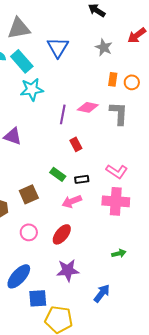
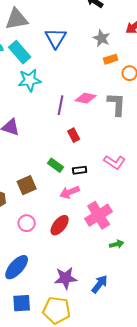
orange rectangle: (113, 79) -> (111, 59), moved, turned 64
pink cross: (116, 201) -> (99, 215), moved, turned -36
purple star: (68, 270) -> (66, 278), moved
blue square: (38, 298) -> (22, 303), moved

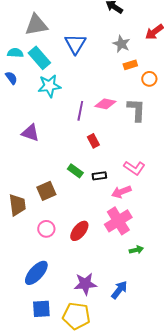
pink arrow: (70, 192) -> (121, 192), moved

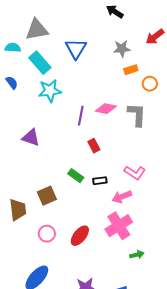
gray star: (121, 44) -> (122, 49), turned -30
cyan semicircle: (15, 53) -> (13, 48), moved

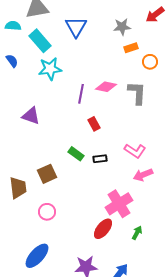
pink arrow: (122, 197) -> (143, 175), moved
red ellipse: (80, 236) -> (103, 229), moved
green arrow: (137, 255) -> (137, 233), turned -48

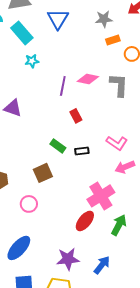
cyan star: (50, 69) -> (32, 61), size x0.6
brown square: (47, 174) -> (43, 173), moved
green arrow: (137, 233) -> (119, 225), size x1.5

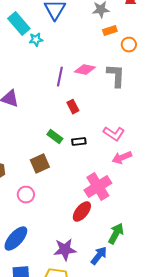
cyan star: (32, 61) -> (36, 40), moved
green arrow: (119, 225) -> (116, 234), moved

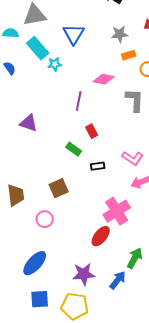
pink diamond: (85, 70) -> (104, 79), moved
green rectangle: (55, 137) -> (74, 149), moved

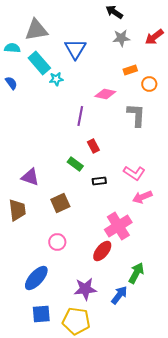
gray star: (120, 34) -> (121, 38), moved
purple triangle: (29, 123) -> (30, 177), moved
pink circle: (45, 219) -> (57, 242), moved

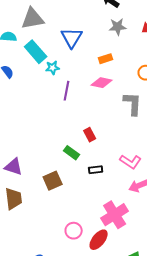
orange rectangle: (130, 70) -> (106, 59), moved
purple line: (80, 116) -> (67, 91), moved
purple triangle: (30, 177) -> (14, 167), moved
brown square: (60, 203) -> (53, 181), moved
pink circle: (57, 242) -> (74, 231), moved

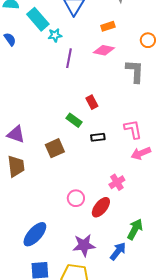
pink L-shape: (131, 162) -> (133, 129), turned -135
pink cross: (115, 215) -> (117, 182), size x0.6

